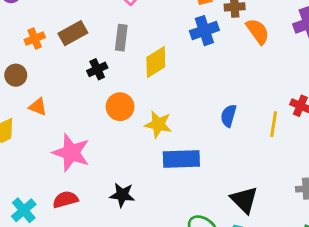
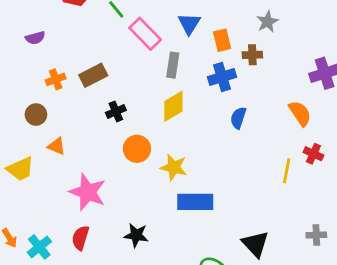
orange semicircle: (258, 31) -> (300, 113), moved
gray rectangle: (121, 38) -> (173, 65), moved
blue semicircle: (229, 116) -> (238, 118), moved
red semicircle: (65, 199) -> (80, 238), turned -60

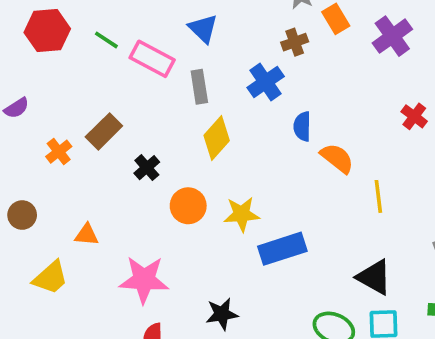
orange rectangle: (222, 40) -> (336, 19), moved
orange semicircle: (300, 113) -> (337, 158), moved
brown circle: (36, 115) -> (22, 215), moved
red cross: (313, 154) -> (414, 116), moved, turned 30
yellow line: (287, 171) -> (378, 196), moved

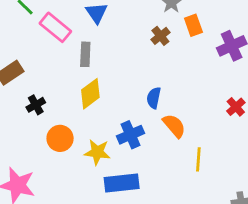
brown cross: (295, 42) -> (160, 36), turned -30
blue cross: (266, 82) -> (130, 135), moved

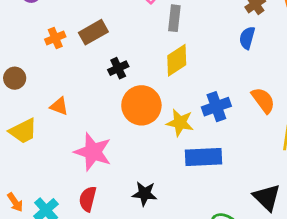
blue semicircle: (154, 98) -> (247, 38), moved
orange circle: (60, 138) -> (141, 105), size x1.4

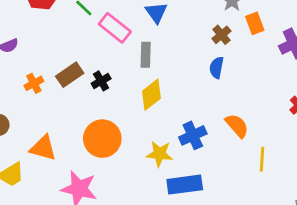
black cross: (118, 68) -> (101, 81), moved
orange circle: (141, 105) -> (102, 139), moved
orange triangle: (59, 106) -> (43, 148), size x1.5

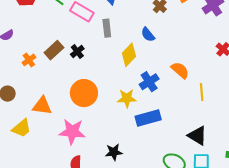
blue semicircle: (217, 68) -> (148, 35), moved, turned -42
yellow diamond: (151, 95) -> (129, 55), moved

